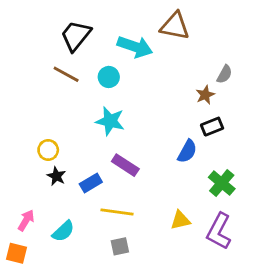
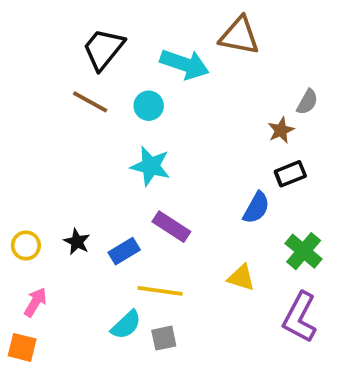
yellow circle: (48, 150) -> (26, 245), moved
yellow triangle: (180, 220) -> (241, 278), moved, turned 30
cyan semicircle: (63, 231) -> (126, 325), moved

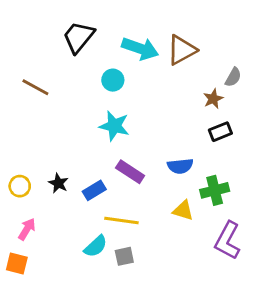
brown triangle: (239, 36) -> (182, 50), moved, turned -40
brown line: (90, 102) -> (35, 87), moved
blue semicircle: (256, 208) -> (180, 166), moved, turned 55
green cross: (304, 251) -> (215, 190), moved, turned 36

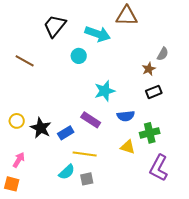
brown triangle: (182, 50) -> (127, 16), moved, turned 30
cyan star: (114, 126) -> (105, 91), moved, turned -30
black star: (58, 183) -> (41, 128), size x1.5
yellow circle: (20, 186) -> (17, 121), moved

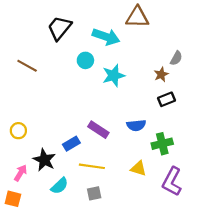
cyan star: (105, 91) -> (114, 76), moved
black star: (41, 128) -> (44, 160), moved
yellow triangle: (128, 147) -> (138, 169), moved
cyan semicircle: (67, 172) -> (59, 186), moved

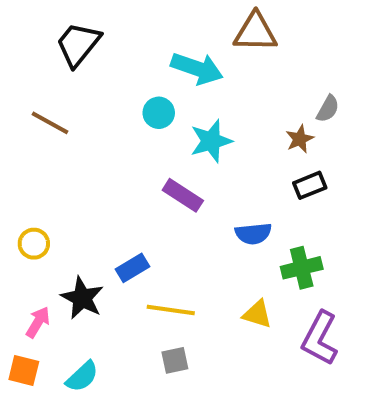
black trapezoid: (59, 28) -> (78, 44), moved
purple rectangle: (98, 130) -> (183, 195), moved
cyan semicircle: (59, 186) -> (82, 377), moved

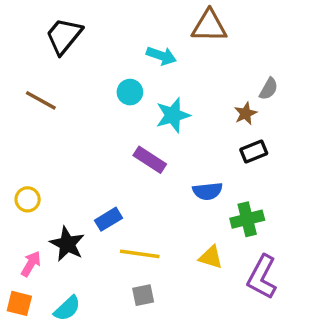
cyan arrow: (197, 68) -> (161, 56), size x0.7

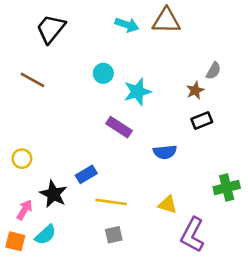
cyan arrow: (161, 56) -> (127, 25), moved
green cross: (247, 219) -> (227, 187), moved
purple L-shape: (262, 277) -> (193, 235), moved
cyan semicircle: (67, 308) -> (46, 235), moved

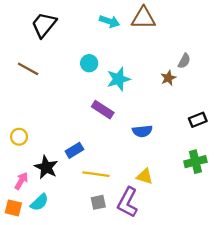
black rectangle: (202, 121) -> (198, 120), moved
purple L-shape: (193, 235) -> (128, 202), moved

